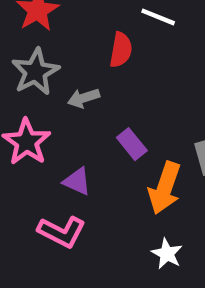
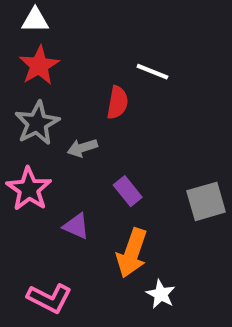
orange arrow: (165, 188) -> (132, 253), moved
pink L-shape: (62, 232) -> (49, 298), moved

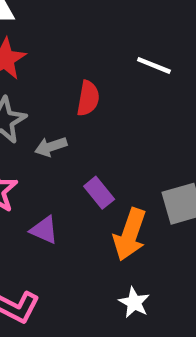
white line: (152, 72) -> (154, 65), moved
orange arrow: (132, 253) -> (130, 234), moved

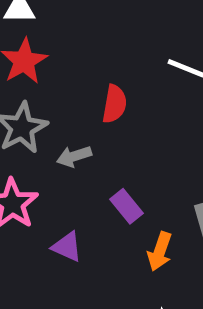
orange arrow: (130, 234) -> (160, 251), size x0.7

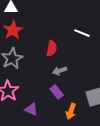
gray arrow: (74, 156) -> (60, 71), moved

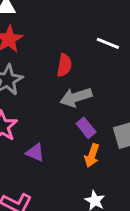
gray arrow: (60, 71) -> (76, 97), size x1.5
purple rectangle: (57, 92) -> (86, 128), moved

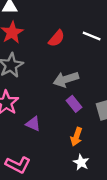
red semicircle: (64, 65) -> (57, 38), moved, turned 30
orange arrow: (92, 155) -> (76, 137), moved

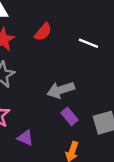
red semicircle: (57, 38) -> (43, 32), moved

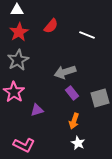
purple triangle: (25, 138) -> (37, 110), turned -40

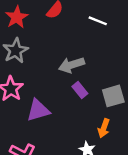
purple triangle: (37, 110) -> (38, 110), size x1.5
orange arrow: (74, 121) -> (104, 128), moved

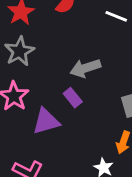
purple rectangle: (80, 90) -> (73, 98), moved

